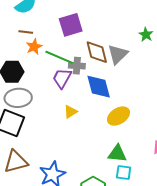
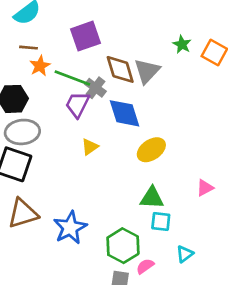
gray cross: (77, 66) -> (96, 88), turned 35

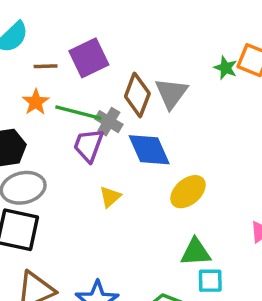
green star: (182, 44) -> (226, 68), moved
brown line: (29, 48) -> (46, 66), moved
brown diamond: (120, 69) -> (137, 95), turned 44

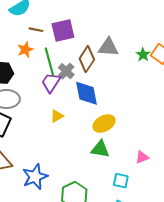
gray triangle: (171, 93) -> (108, 47), moved, turned 45
green line: (78, 113) -> (49, 62), turned 48
green triangle: (196, 252) -> (100, 149), moved
cyan square: (210, 281) -> (121, 181), moved

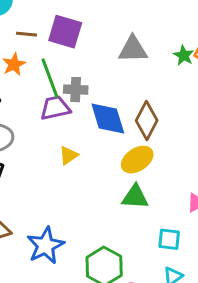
purple square: (63, 30) -> (65, 32), turned 35
brown diamond: (87, 59) -> (147, 121), moved
gray cross: (66, 71) -> (76, 90), turned -35
purple trapezoid: (51, 82) -> (55, 108), turned 50

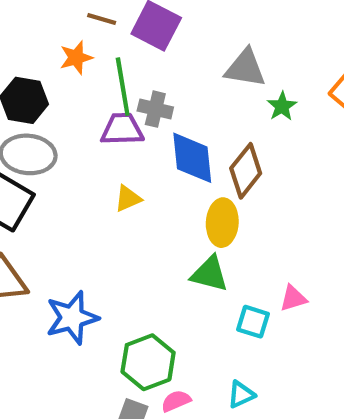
green star: (184, 55) -> (282, 106), moved
yellow ellipse: (137, 160) -> (222, 223), turned -64
cyan square: (169, 239) -> (253, 322), moved

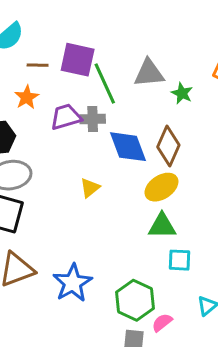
green line: (123, 87) -> (105, 84), moved
purple trapezoid: (122, 129) -> (66, 117), moved
yellow ellipse: (222, 223) -> (161, 187), turned 68
cyan square: (253, 322) -> (179, 260), moved

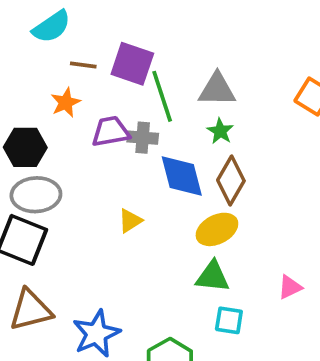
green star: (182, 93) -> (220, 131), moved

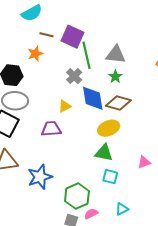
purple trapezoid: (111, 132) -> (51, 129), moved
gray cross: (143, 138) -> (74, 76), turned 35
brown diamond: (231, 180) -> (118, 103), turned 70
yellow triangle: (130, 221) -> (65, 106), moved

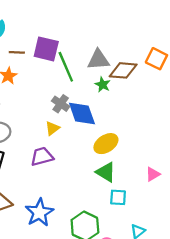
gray cross: (74, 76) -> (61, 104), moved
brown diamond: (118, 103) -> (123, 70), moved
green triangle: (104, 153) -> (106, 172), turned 30

